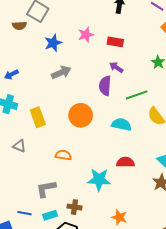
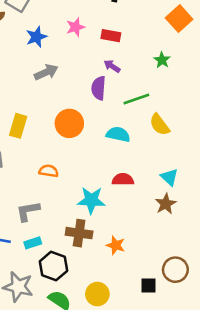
yellow rectangle: (38, 117) -> (18, 126), turned 36
brown cross: (75, 207) -> (79, 233), moved, size x1.5

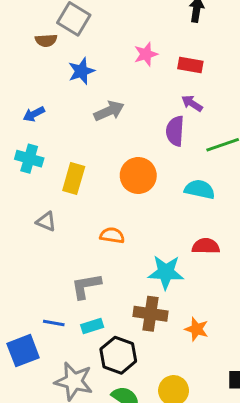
blue star: (36, 37) -> (81, 71), moved

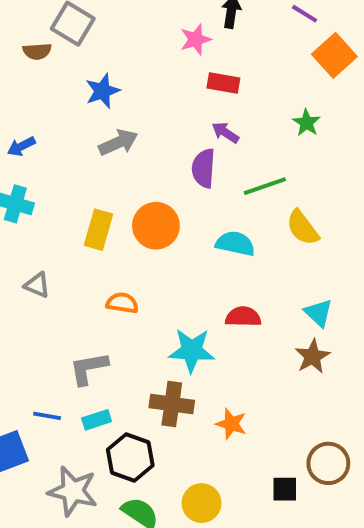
pink star: (146, 54) -> (196, 39), moved
blue star: (81, 71) -> (102, 91), moved
yellow rectangle: (74, 179) -> (99, 230), moved

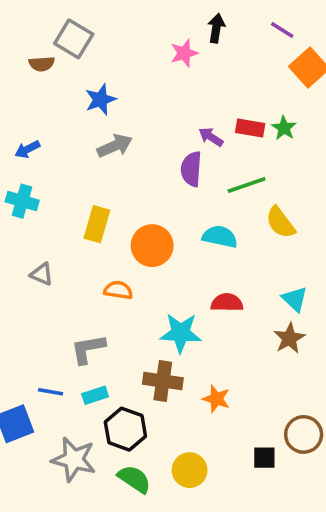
red rectangle: (223, 83) -> (250, 128), moved
orange circle: (156, 226) -> (152, 246), moved

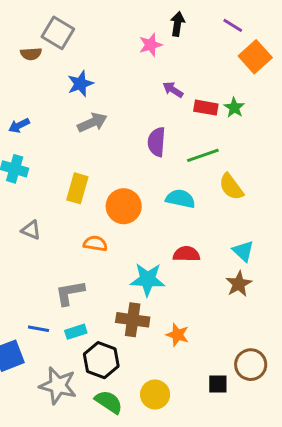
purple arrow: (211, 137) -> (173, 90), moved

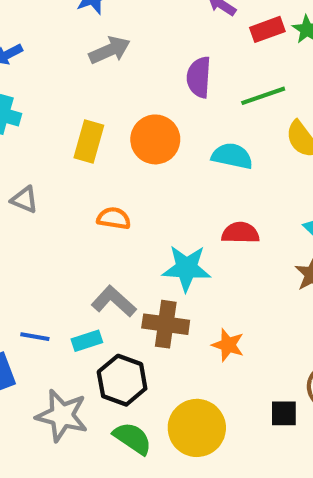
red rectangle: (206, 108) -> (267, 29), turned -30
orange circle: (124, 206) -> (155, 139), moved
gray L-shape: (70, 293) -> (114, 301), moved, turned 52
yellow circle: (155, 394) -> (197, 428), size x1.4

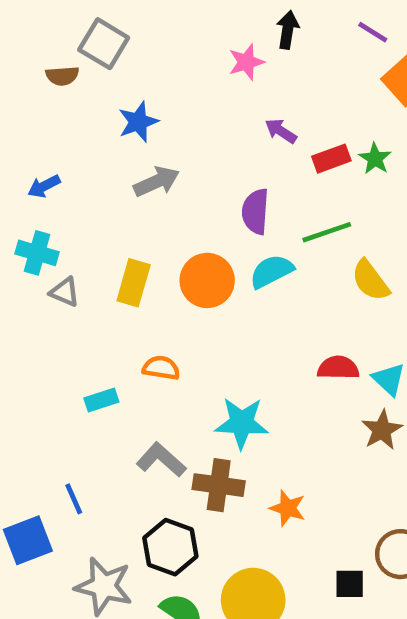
cyan semicircle: (232, 156) -> (272, 271), moved, turned -39
gray triangle: (25, 200) -> (65, 292), moved
red semicircle: (240, 233) -> (338, 368), moved
blue line: (35, 337) -> (74, 499), turned 56
cyan rectangle: (87, 341) -> (101, 400), moved

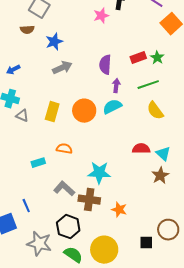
brown semicircle: (62, 76) -> (27, 30), moved
purple arrow: (281, 131) -> (116, 86), moved, turned 64
purple semicircle: (255, 211) -> (105, 65), moved
green line: (327, 232) -> (148, 85), moved

